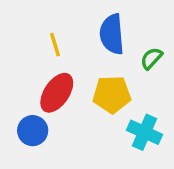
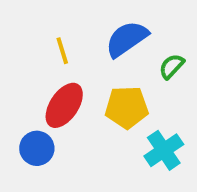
blue semicircle: (112, 34) -> (127, 39), turned 60
cyan cross: (145, 132) -> (164, 150), turned 32

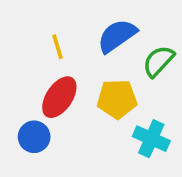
green semicircle: (172, 66) -> (158, 61), size x1.4
cyan cross: (164, 150) -> (151, 139), turned -32

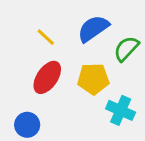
yellow line: (58, 47) -> (46, 37), turned -30
blue circle: (34, 137) -> (27, 125), moved

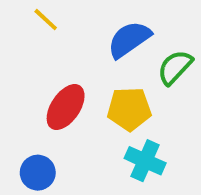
yellow line: (46, 37) -> (46, 20), moved
cyan cross: (121, 110) -> (145, 161), moved

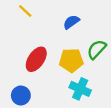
blue semicircle: (129, 39) -> (71, 22), size x0.7
green semicircle: (175, 67) -> (97, 49), moved

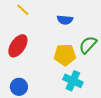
blue semicircle: (71, 22) -> (65, 20), turned -140
red ellipse: (36, 59) -> (18, 46), moved

